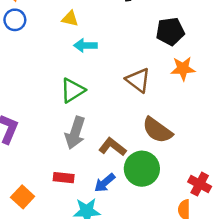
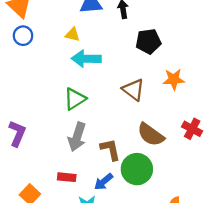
black pentagon: (170, 31) -> (148, 41), moved
cyan arrow: (85, 45) -> (86, 59), size x1.4
brown L-shape: (112, 147) -> (110, 150), turned 40
red cross: (200, 184) -> (192, 129), moved

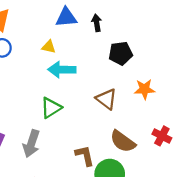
gray arrow: (77, 137) -> (31, 144), moved

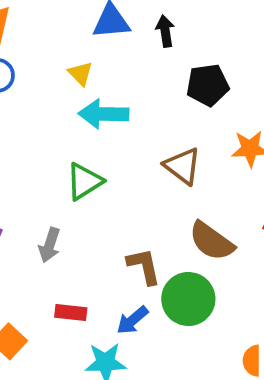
yellow triangle: (49, 47) -> (80, 73), turned 32
gray arrow: (31, 144) -> (50, 245), size x0.7

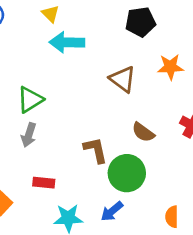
green triangle: (84, 181) -> (30, 100), moved
brown semicircle: (211, 241) -> (143, 132), size x0.7
blue arrow: (132, 320) -> (112, 211), moved

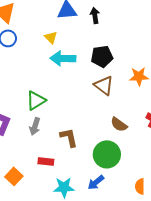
black pentagon: (140, 22) -> (102, 56), moved
brown L-shape: (95, 150) -> (69, 137), moved

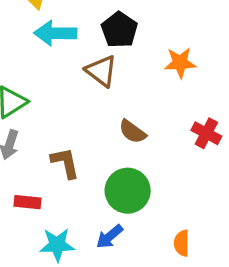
black pentagon: (102, 56) -> (119, 30), turned -30
brown triangle: (104, 85) -> (101, 71), moved
brown semicircle: (119, 124) -> (133, 132), moved

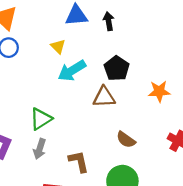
cyan arrow: (55, 33) -> (72, 71), turned -32
brown triangle: (101, 71) -> (104, 97), turned -40

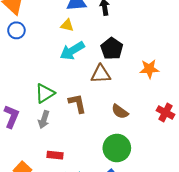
yellow triangle: (58, 46) -> (67, 25), moved, turned -32
brown L-shape: (79, 161) -> (77, 103), moved

